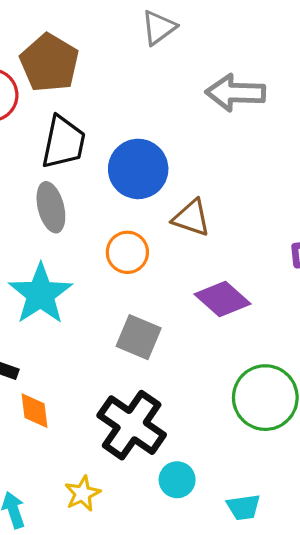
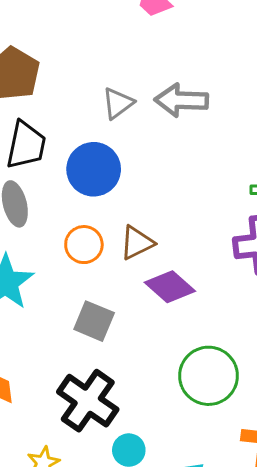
gray triangle: (159, 27) -> (118, 103), moved
brown triangle: (191, 218) -> (137, 243), moved, turned -45

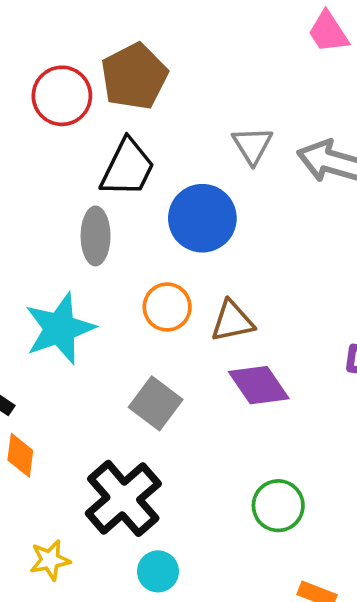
gray triangle: (118, 103) -> (252, 145), turned -40
green circle: (208, 376) -> (278, 506), size x0.7

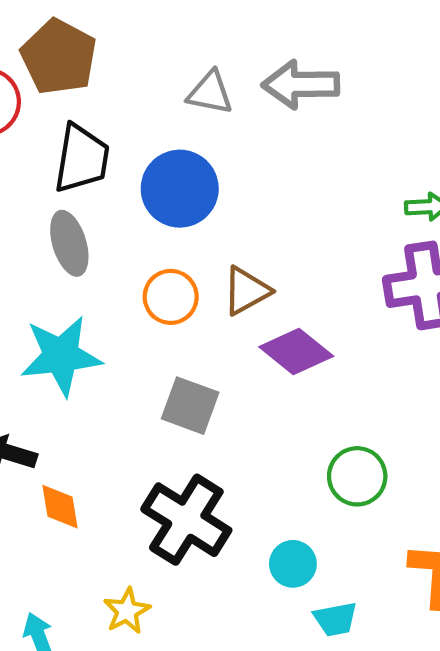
gray triangle: (252, 145) -> (210, 93), turned -30
cyan star: (60, 329) -> (61, 356), turned 30
cyan circle: (158, 571) -> (293, 564), moved

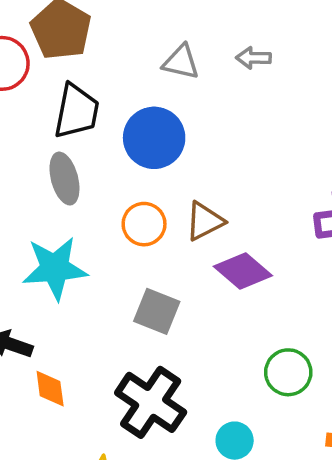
gray arrow: (301, 84) -> (253, 58), size x0.6

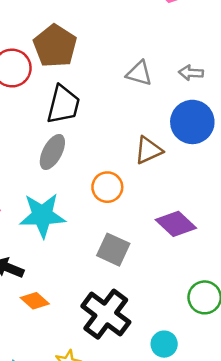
blue circle: (154, 138) -> (192, 122), moved
gray ellipse: (64, 179) -> (52, 152), turned 40
brown triangle: (205, 221) -> (148, 150), moved
orange diamond: (50, 389) -> (35, 301), turned -44

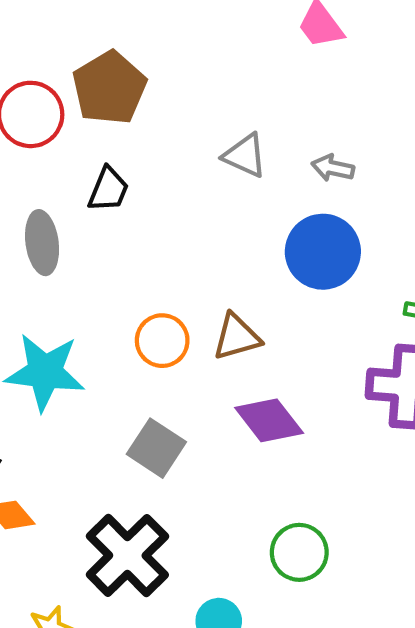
black trapezoid: (63, 105) -> (108, 189), size x0.7
brown triangle: (148, 150) -> (237, 337), moved
gray ellipse: (52, 152) -> (42, 243), moved, turned -44

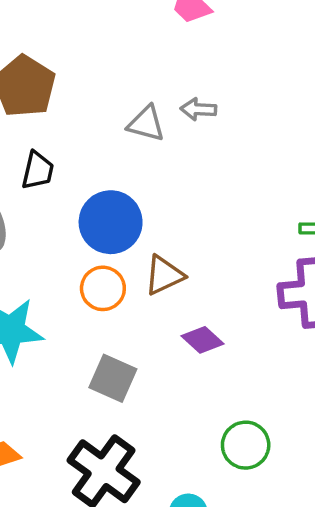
gray arrow: (333, 168) -> (198, 109), moved
blue circle: (323, 252) -> (111, 222), moved
purple diamond: (269, 420) -> (203, 340), size x0.7

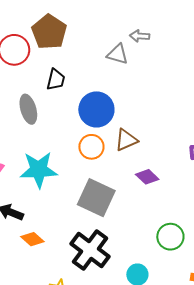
gray arrow: (198, 109) -> (140, 36), moved
gray square: (113, 378) -> (96, 198), size x1.4

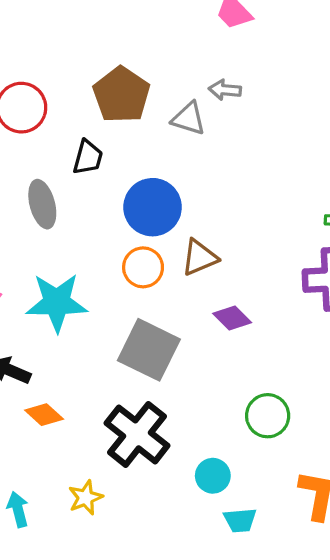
brown pentagon: (49, 32) -> (121, 95), moved

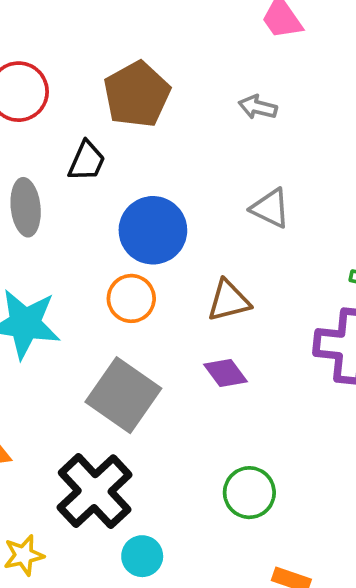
gray triangle: (189, 119) -> (270, 208), moved
brown triangle: (199, 258) -> (229, 301), moved
cyan circle: (213, 476) -> (142, 556), moved

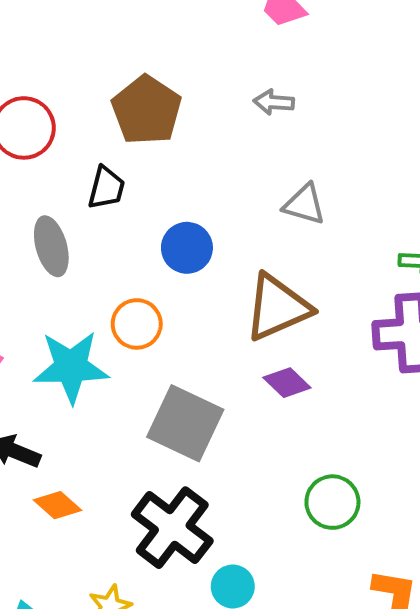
blue circle: (153, 230) -> (187, 248), size x0.7
orange circle: (131, 298) -> (137, 324), moved
brown triangle: (229, 301) -> (277, 307), size x1.5

